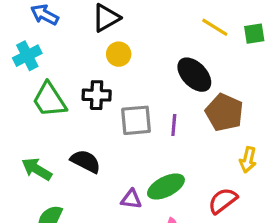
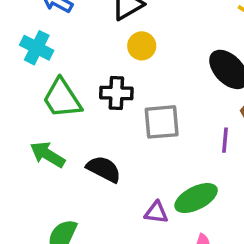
cyan cross: (27, 56) -> (37, 48), turned -36
purple line: (174, 125) -> (225, 140), moved
green arrow: (37, 169) -> (48, 155), moved

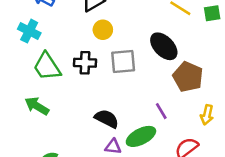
gray square: (162, 122) -> (123, 62), moved
purple line: (225, 140) -> (161, 111), moved, turned -36
black semicircle: (104, 169) -> (107, 119), moved

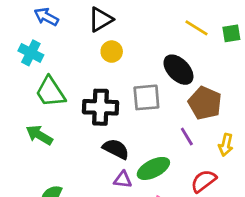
gray square: (123, 62) -> (146, 97), moved
black cross: (85, 63) -> (101, 107), moved, size x1.4
purple line: (161, 111) -> (187, 136), moved

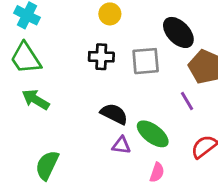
green trapezoid: (50, 92) -> (26, 58), moved
black cross: (101, 107) -> (101, 57), moved, size x0.7
green ellipse: (153, 168) -> (153, 134), turned 64

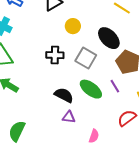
yellow circle: (110, 14) -> (73, 26), moved
gray square: (146, 61) -> (86, 58), turned 35
green ellipse: (153, 134) -> (91, 89), moved

